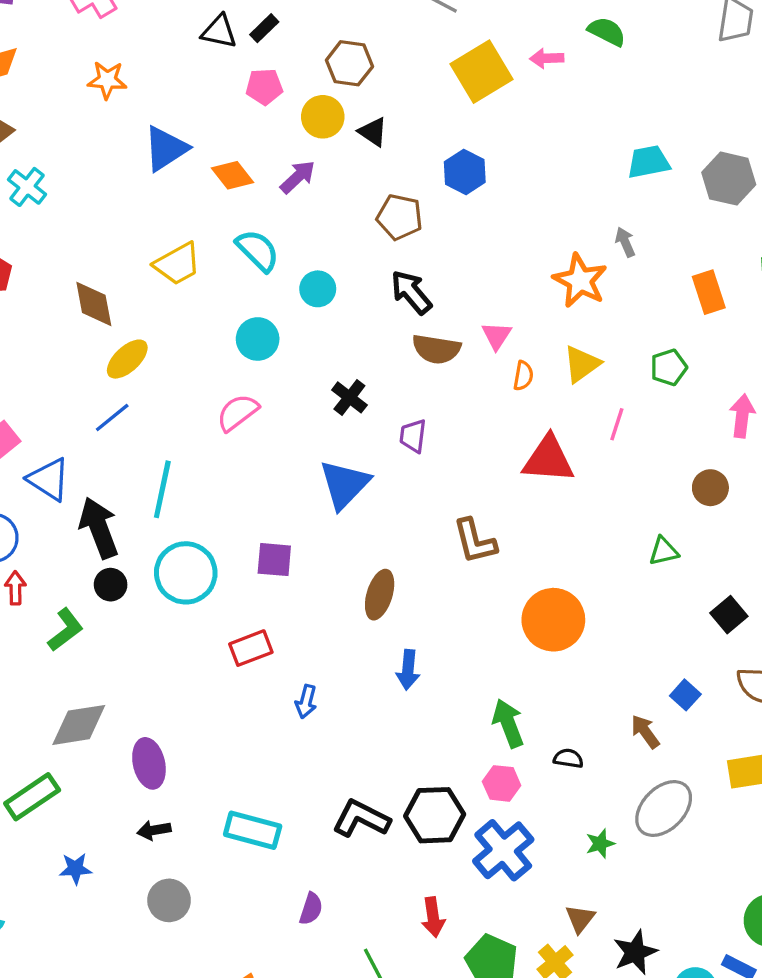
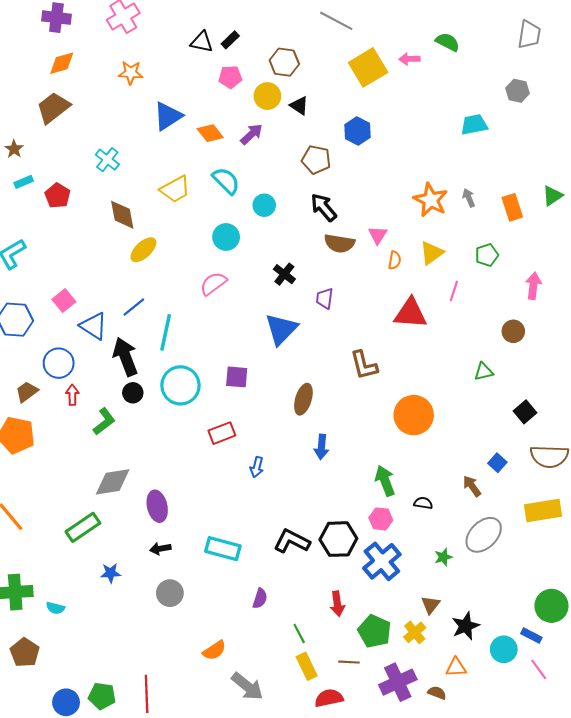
gray hexagon: (729, 179) -> (518, 91), moved, size x0.7
cyan cross: (27, 187) -> (107, 160), moved
gray arrow: (625, 242) -> (469, 198), moved
blue line: (112, 418) -> (134, 307), moved

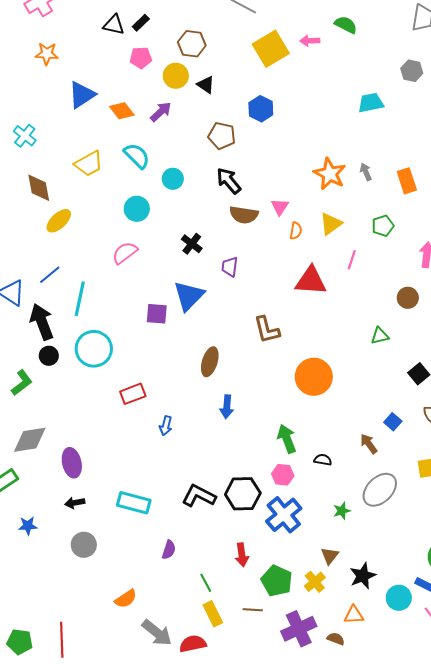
purple square: (237, 377) -> (157, 314), moved
red semicircle: (329, 698) -> (193, 644), moved

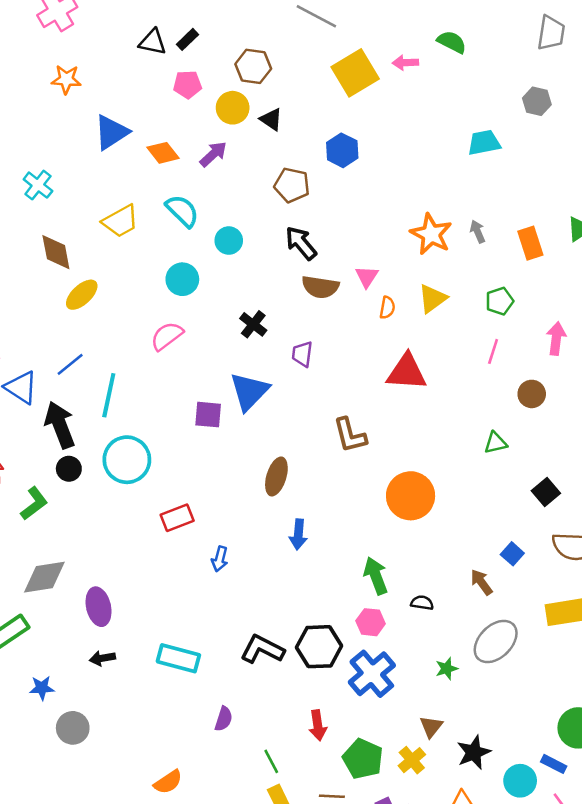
pink line: (352, 260) -> (493, 351), moved
gray circle: (84, 545) -> (73, 728), moved

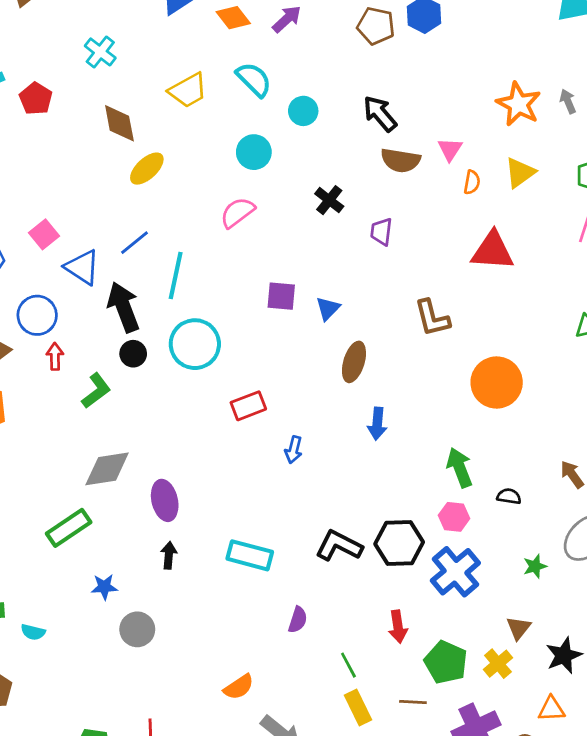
brown pentagon: (292, 185) -> (376, 26), moved
blue triangle: (249, 391) -> (328, 308), moved, size x0.6
black arrow: (102, 658) -> (169, 555), turned 105

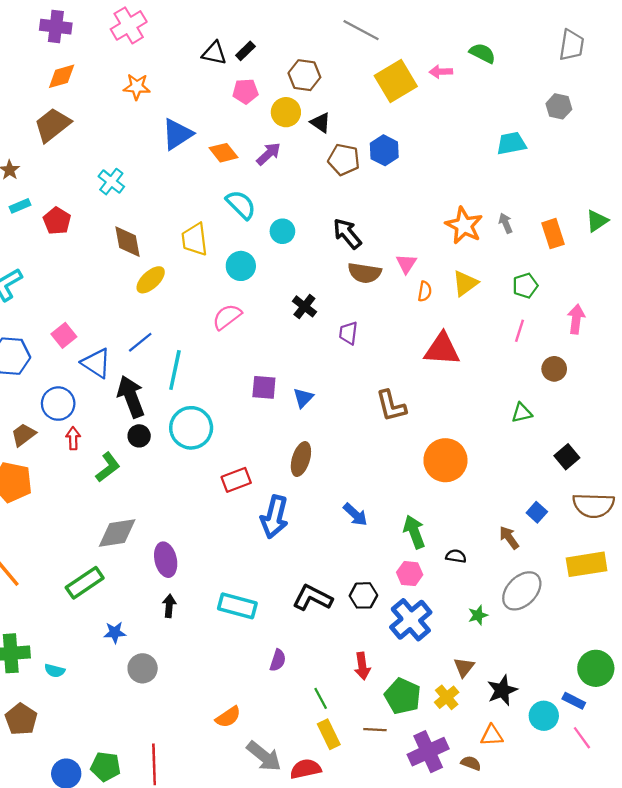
yellow trapezoid: (188, 90) -> (195, 239), moved, turned 112
brown ellipse: (354, 362) -> (301, 459), moved
blue arrow: (377, 424) -> (355, 515), moved, turned -52
blue arrow: (294, 450) -> (274, 517), size x1.8
black hexagon: (399, 543) -> (363, 595), size x0.7

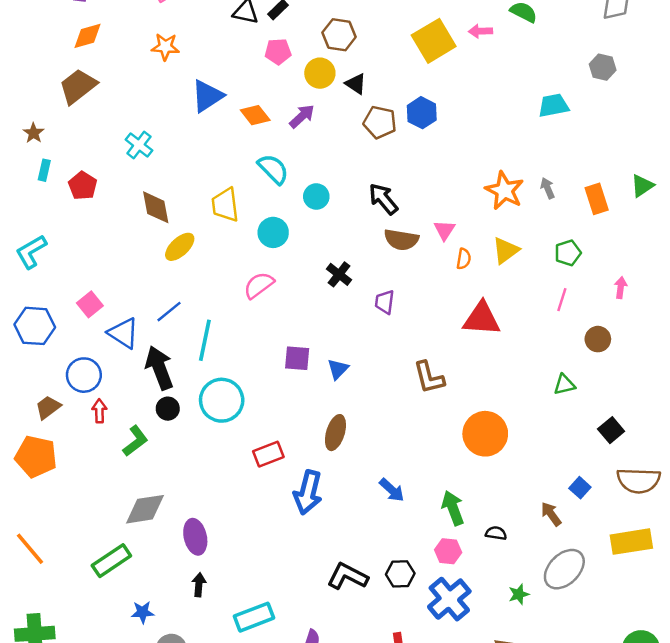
cyan rectangle: (20, 206) -> (44, 170), turned -54
pink arrow: (576, 319) -> (621, 288), size x0.7
cyan rectangle: (237, 606) -> (254, 617), moved, turned -36

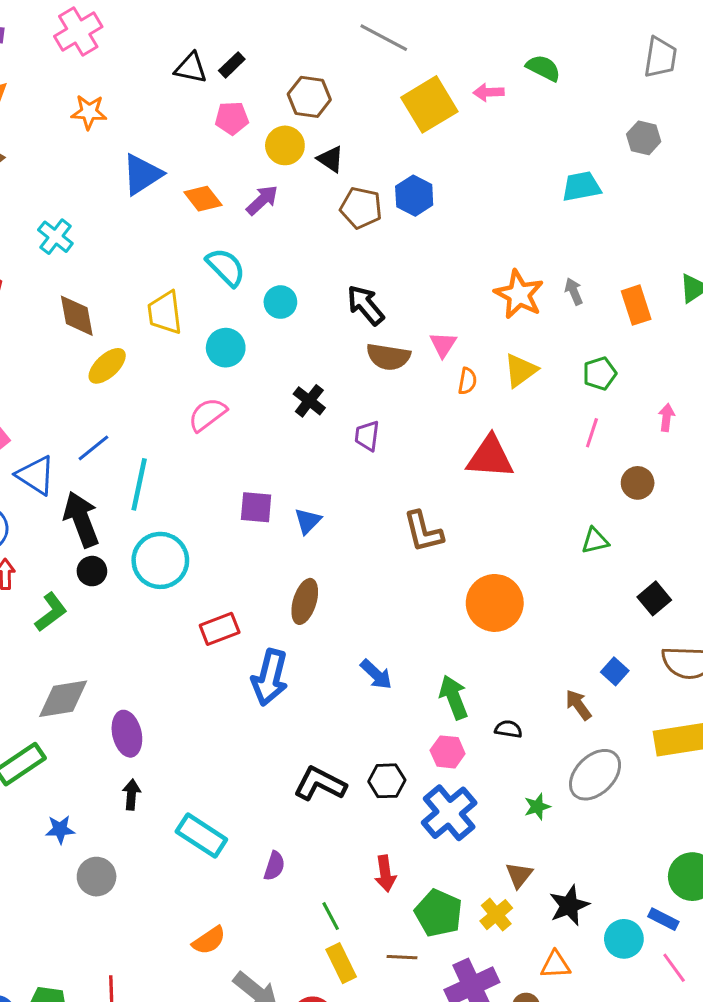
cyan rectangle: (254, 617) -> (201, 836), turned 54

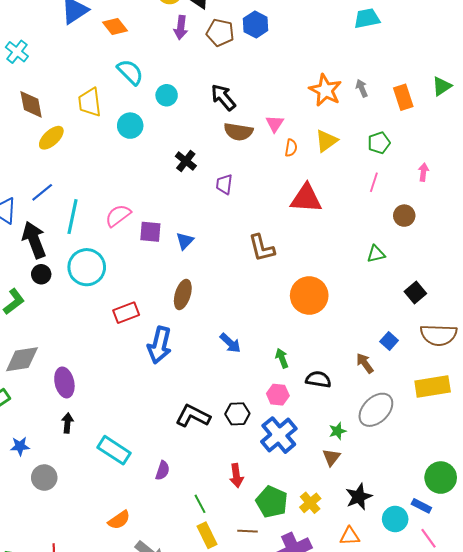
purple arrow: (262, 200) -> (181, 28), moved, turned 140
pink semicircle: (207, 415) -> (118, 216), moved
green arrow: (454, 697) -> (282, 358), size x0.7
black semicircle: (508, 729) -> (318, 379), size x1.4
brown triangle: (519, 875) -> (331, 457), moved

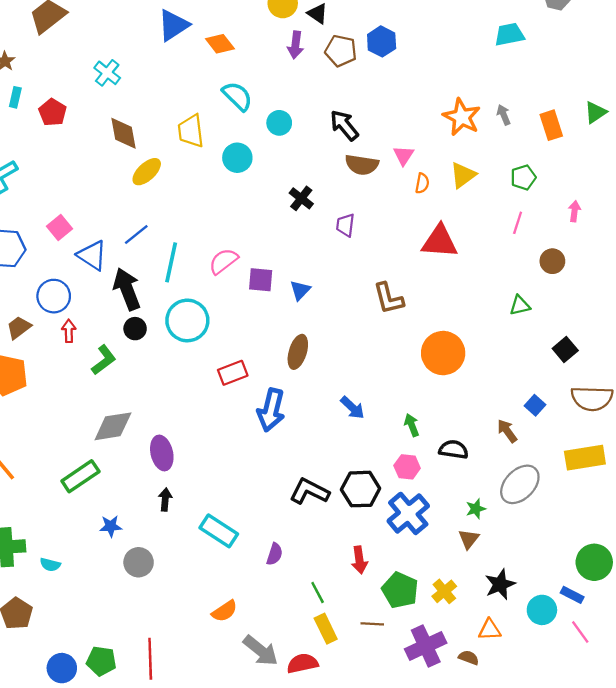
black hexagon: (237, 414) -> (361, 489), size x1.4

